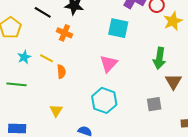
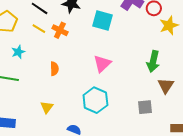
cyan square: (118, 28) -> (102, 21), moved
yellow line: (47, 58) -> (39, 29), moved

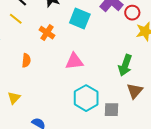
orange cross: (60, 30) -> (47, 33), moved
pink triangle: (102, 64) -> (74, 61), turned 30
cyan hexagon: (95, 100) -> (86, 98), moved

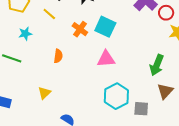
cyan square: (80, 19) -> (105, 27), moved

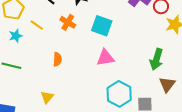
yellow line: (49, 14) -> (37, 25), moved
orange cross: (80, 29) -> (68, 22), moved
cyan star: (25, 34) -> (16, 36), moved

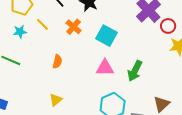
green arrow: (156, 59) -> (135, 71), moved
yellow triangle: (47, 97) -> (56, 100), moved

